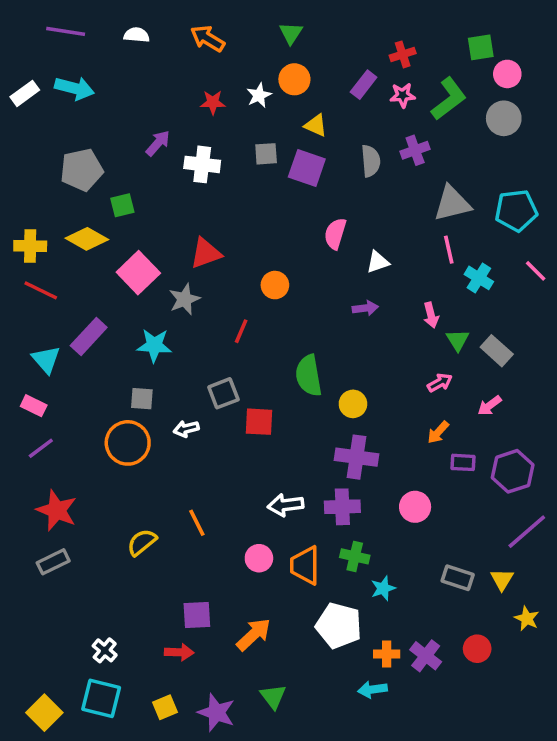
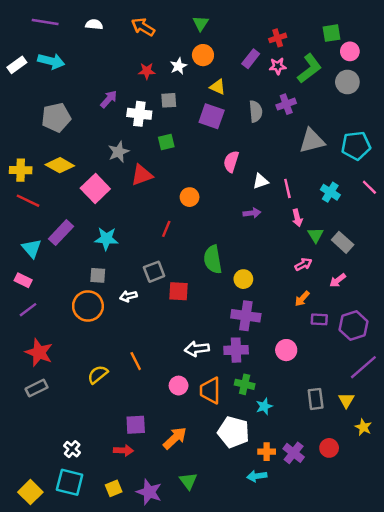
gray square: (266, 154) -> (169, 100), moved
green square: (122, 205) -> (166, 142), moved
pink line: (449, 250) -> (287, 188), moved
gray star: (184, 299) -> (119, 152), moved
gray rectangle: (458, 578) -> (316, 399), turned 65

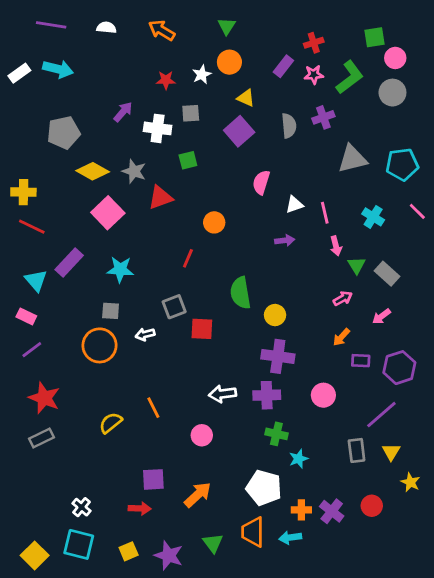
purple square: (212, 116) -> (239, 131), turned 30
gray star: (119, 152) -> (134, 171), turned -30
yellow diamond: (60, 165) -> (93, 171), moved
purple line: (363, 367) -> (381, 415), moved
orange trapezoid: (210, 390) -> (253, 532), moved

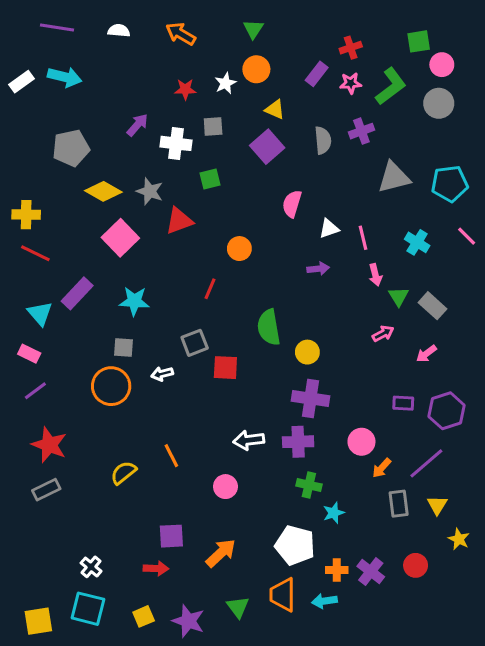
orange arrow: (341, 337) -> (382, 468), moved
yellow square: (35, 555) -> (38, 621), turned 36

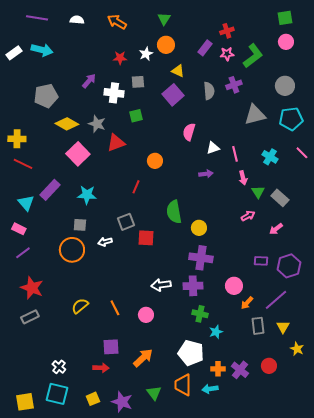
green square: (419, 41) -> (285, 18), moved
gray circle: (439, 103) -> (285, 86), moved
orange line: (171, 456) -> (115, 308), moved

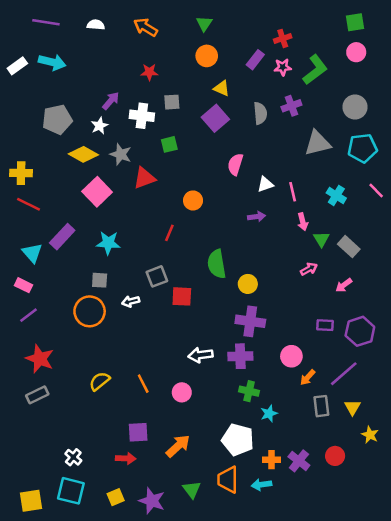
white star: (146, 54) -> (100, 126), moved

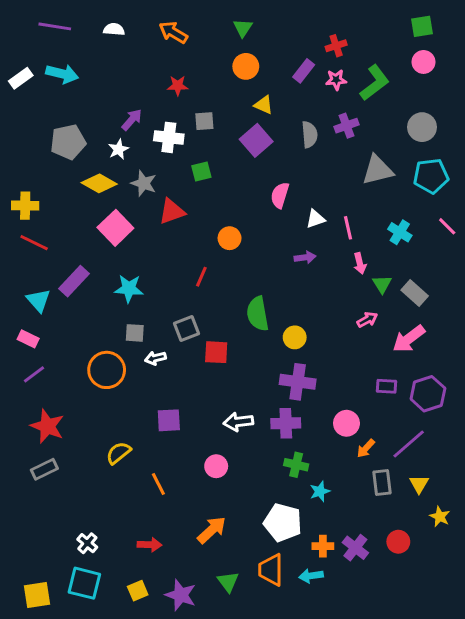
gray square: (100, 280) -> (135, 333), moved
pink arrow: (344, 285) -> (409, 339), size x1.6
orange line: (143, 384) -> (158, 484), moved
purple square: (138, 432) -> (169, 420), moved

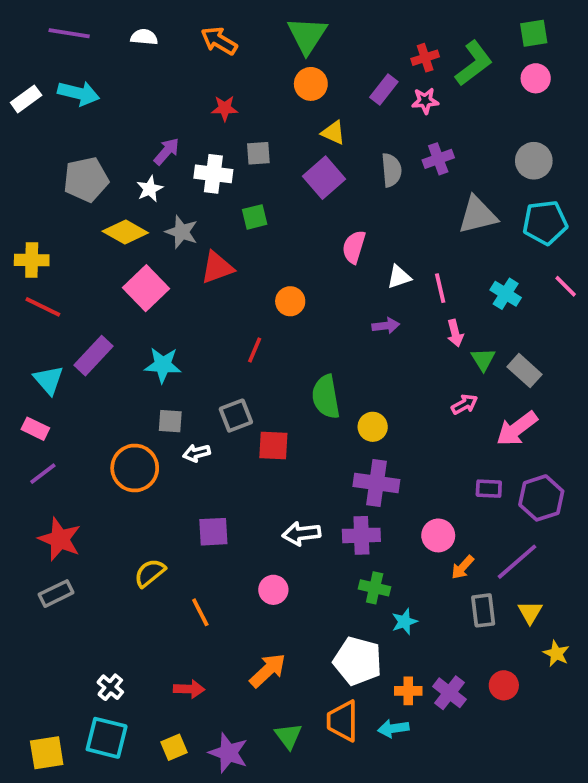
green triangle: (243, 28) -> (307, 35), size x1.6
green L-shape: (375, 83) -> (474, 63), moved

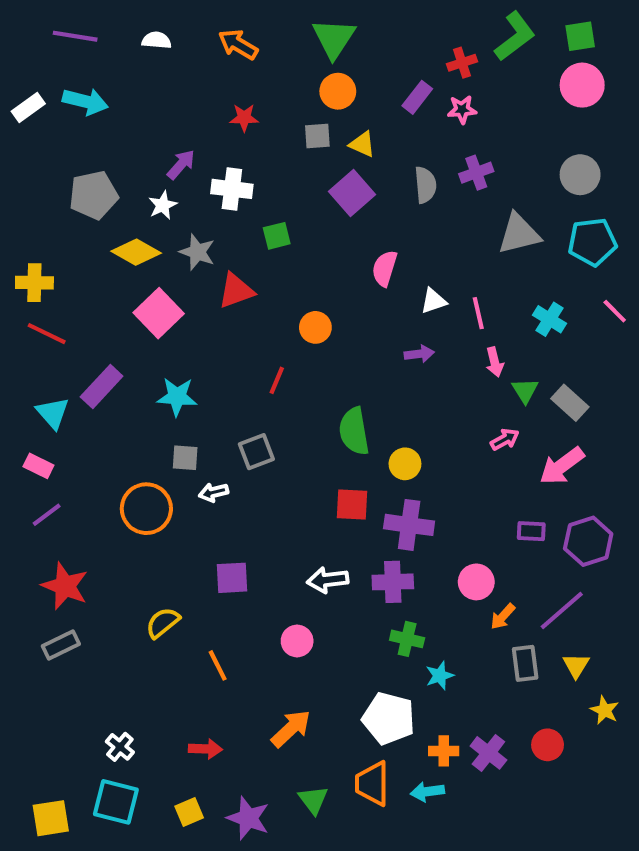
green L-shape: (474, 63) -> (515, 36), moved
pink circle: (536, 78) -> (582, 85), size x1.4
gray square: (258, 153) -> (317, 136), moved
red square: (273, 446) -> (352, 505), moved

